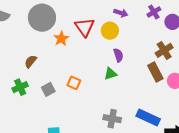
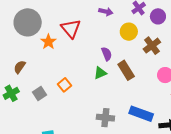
yellow circle: (110, 31) -> (129, 32), moved
brown rectangle: (155, 72) -> (126, 70), moved
orange square: (74, 83) -> (65, 85), turned 32

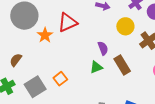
red triangle: (71, 29) -> (68, 22), turned 45
gray square: (39, 93) -> (35, 87), size x1.5

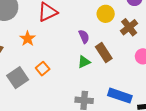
orange star: (45, 35) -> (28, 39), moved
green triangle: (96, 67) -> (84, 62), moved

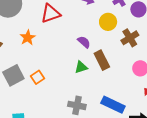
purple semicircle: (84, 37) -> (84, 42), turned -32
orange square: (43, 69) -> (38, 77), moved

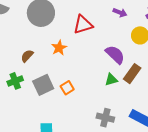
purple semicircle: (84, 42) -> (115, 55), size x1.5
brown rectangle: (102, 60) -> (132, 74), turned 60

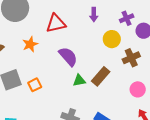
purple arrow: (120, 13) -> (94, 15), turned 64
purple semicircle: (115, 55) -> (68, 57), moved

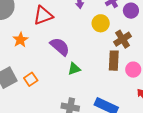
brown rectangle: (101, 76) -> (114, 61), moved, turned -30

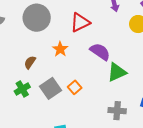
green triangle: (74, 69) -> (117, 72), size x1.5

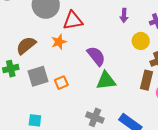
red triangle: (80, 23) -> (73, 21), moved
brown semicircle: (30, 62) -> (26, 45), size x1.5

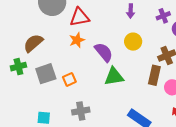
yellow circle: (141, 41) -> (133, 42), moved
orange star: (59, 42) -> (77, 40), moved
gray cross: (95, 117) -> (81, 111), moved, turned -30

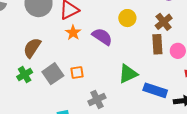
green triangle: (114, 77) -> (128, 74), moved
orange square: (69, 79) -> (77, 72), turned 32

